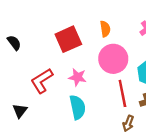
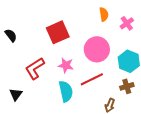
orange semicircle: (105, 29) -> (104, 14), moved
red line: (122, 93) -> (92, 79), moved, turned 75

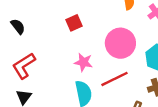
red square: (58, 32) -> (74, 23), size x0.6
red L-shape: (35, 68) -> (24, 66), moved

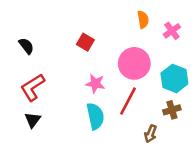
red square: (74, 23) -> (85, 42), turned -35
red line: (114, 79) -> (128, 101), turned -36

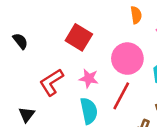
red square: (85, 42) -> (79, 37), size x1.5
red L-shape: (33, 87) -> (51, 82), moved

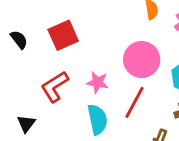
red square: (79, 37) -> (63, 35), moved, turned 35

